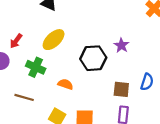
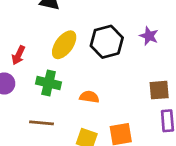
black hexagon: (93, 58) -> (107, 42), moved

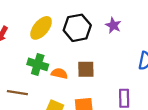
green cross: (49, 83) -> (38, 64), moved
brown square: (159, 90) -> (86, 69), moved

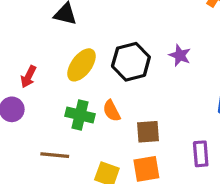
brown square: (86, 69) -> (148, 132), moved
orange semicircle: (59, 73) -> (112, 111), moved, turned -126

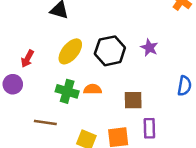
orange semicircle: (112, 111) -> (93, 89), turned 114
brown square: (148, 132) -> (133, 100), moved
purple rectangle: (201, 154) -> (149, 128), moved

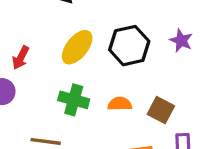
orange semicircle: (93, 89) -> (120, 104), moved
brown square: (133, 100) -> (161, 110), turned 30

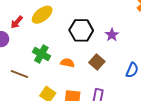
yellow ellipse: (77, 47) -> (42, 15), moved
brown square: (161, 110) -> (97, 62), moved

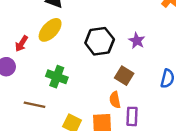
orange semicircle: (67, 63) -> (115, 100), moved, turned -104

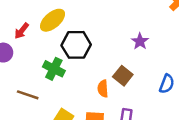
black hexagon: (100, 41) -> (76, 45), moved
orange semicircle: (115, 100) -> (103, 89), moved

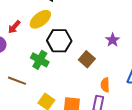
brown square: (123, 76) -> (87, 59), moved
orange semicircle: (103, 89) -> (105, 85), moved

